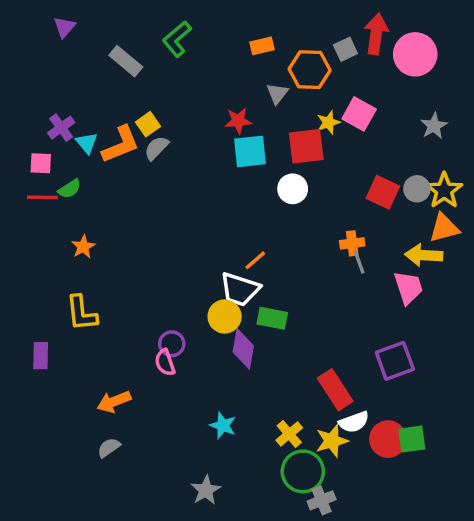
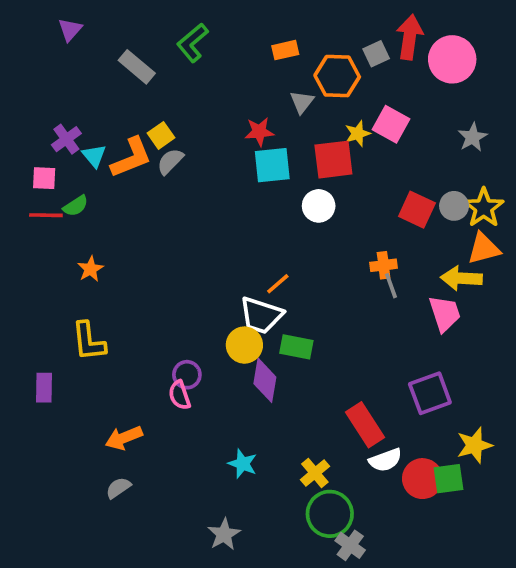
yellow star: (332, 441) -> (474, 445), moved
gray cross: (322, 500) -> (350, 545), turned -32

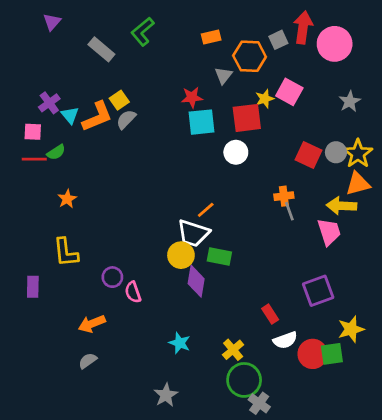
purple circle: (187, 375) -> (112, 277), moved
red rectangle: (365, 425) -> (270, 314), size x0.6

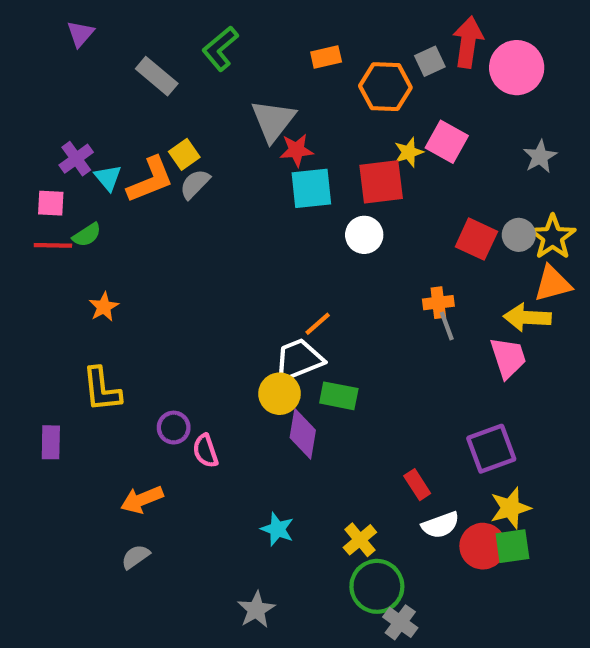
gray triangle: (223, 75) -> (273, 121), moved, size x1.6
white trapezoid: (193, 233) -> (299, 360), turned 140
yellow star: (351, 329) -> (510, 508), moved

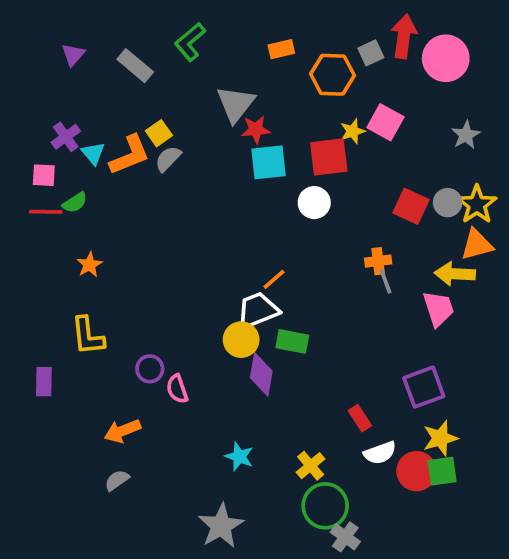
purple triangle: (80, 34) -> (73, 55), moved
gray star: (256, 610) -> (221, 526), size x1.4

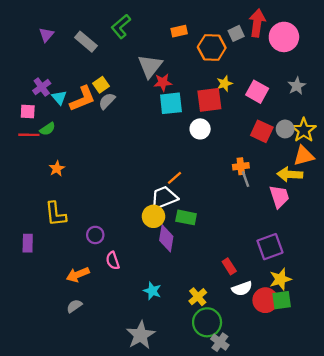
pink square: (385, 122) -> (257, 92), moved
pink semicircle: (177, 389) -> (113, 261), moved

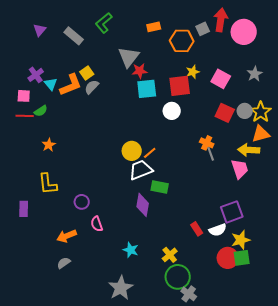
orange cross: (241, 166) -> (207, 143), turned 32
yellow circle: (153, 216) -> (132, 151), moved
white semicircle: (242, 289) -> (218, 230), moved

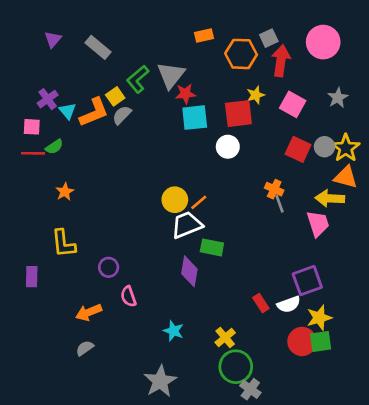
red arrow: (221, 20) -> (281, 61), moved
green L-shape: (104, 23) -> (138, 79), moved
orange triangle: (261, 134) -> (346, 177), turned 30

